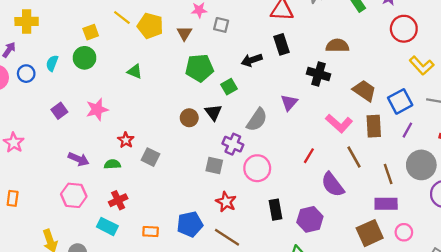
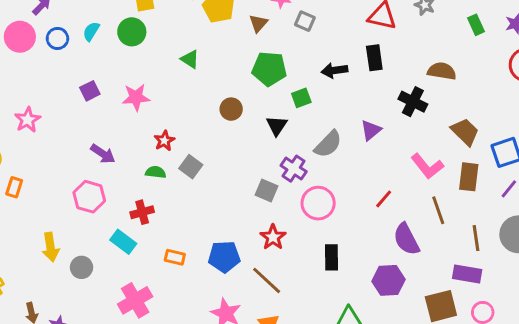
brown circle: (189, 118) -> (231, 109), moved
green semicircle: (112, 164) -> (156, 172), moved
purple hexagon: (310, 219) -> (388, 280), moved

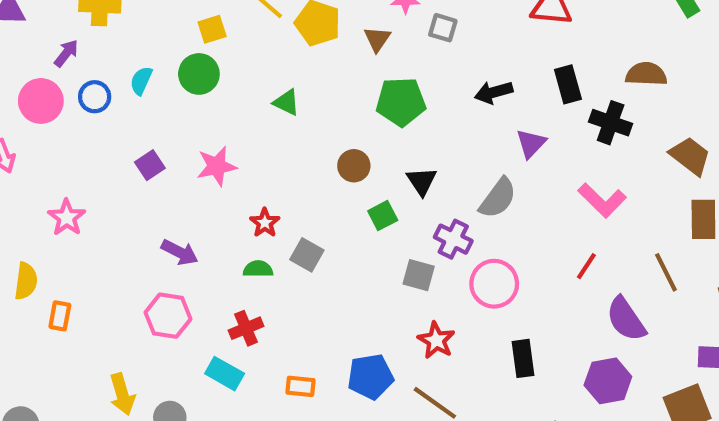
black rectangle: (374, 58) -> (568, 84), moved
green square: (301, 98) -> (383, 216), moved
purple triangle: (371, 130) -> (531, 144), moved
pink L-shape: (427, 166) -> (602, 200), moved

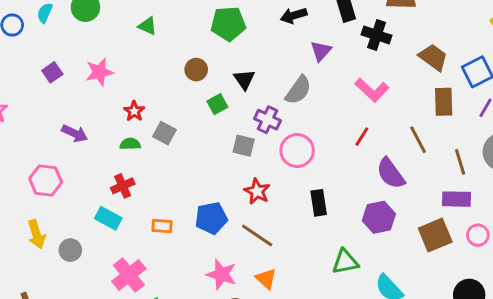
pink hexagon: (168, 316) -> (46, 180), moved

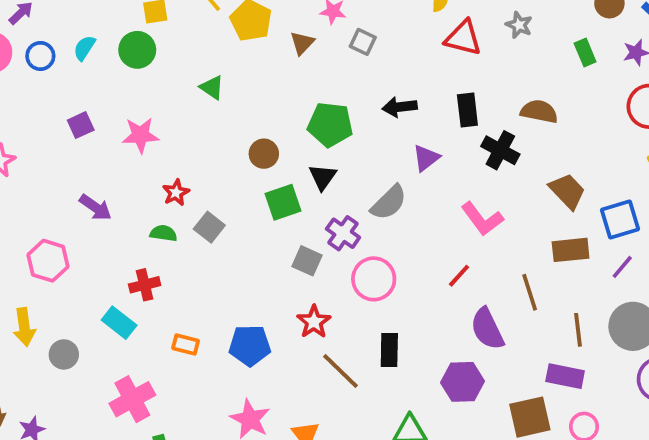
green pentagon: (228, 24) -> (330, 125), moved
brown rectangle: (444, 102) -> (571, 250), turned 76
green square: (217, 104) -> (283, 202), size x1.4
brown line: (257, 235) -> (340, 371), moved

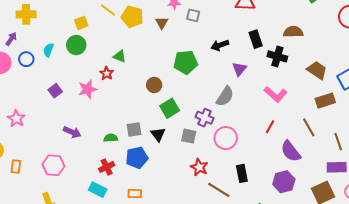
black triangle: (323, 177) -> (158, 134), moved
red star: (176, 193) -> (107, 73), moved
gray square: (209, 227) -> (134, 130), turned -35
blue pentagon: (250, 345) -> (137, 158), moved

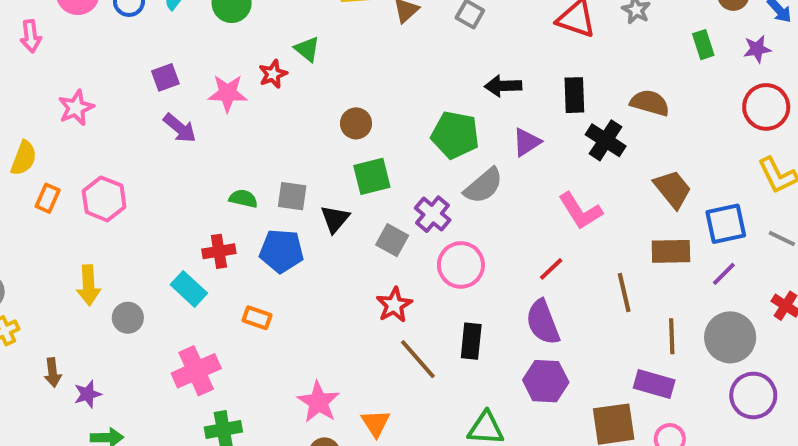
green pentagon: (186, 62) -> (455, 135), moved
purple arrow: (72, 132) -> (180, 128), moved
purple semicircle: (291, 151) -> (543, 322), moved
pink hexagon: (53, 165) -> (104, 199), moved

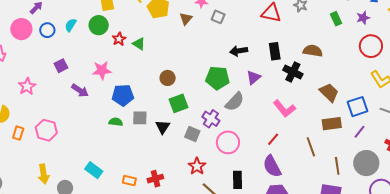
red star: (273, 74) -> (119, 39), moved
purple square: (165, 77) -> (61, 66), moved
red cross: (219, 251) -> (155, 179), moved
blue pentagon: (282, 251) -> (123, 95), moved

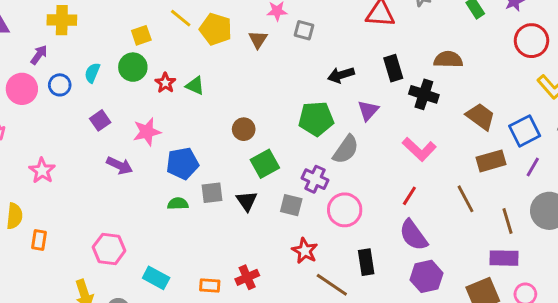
purple square: (61, 66) -> (100, 120), moved
pink hexagon: (46, 130) -> (109, 249), moved

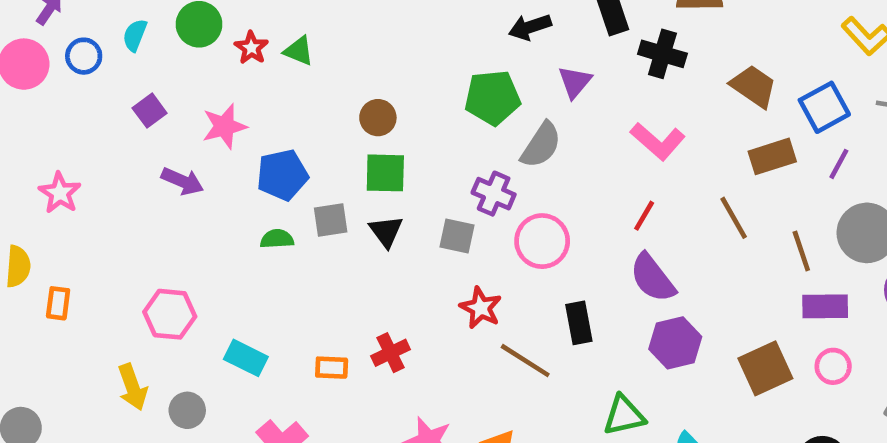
green square: (265, 164) -> (385, 173), moved, turned 32
purple rectangle: (504, 258) -> (825, 306), moved

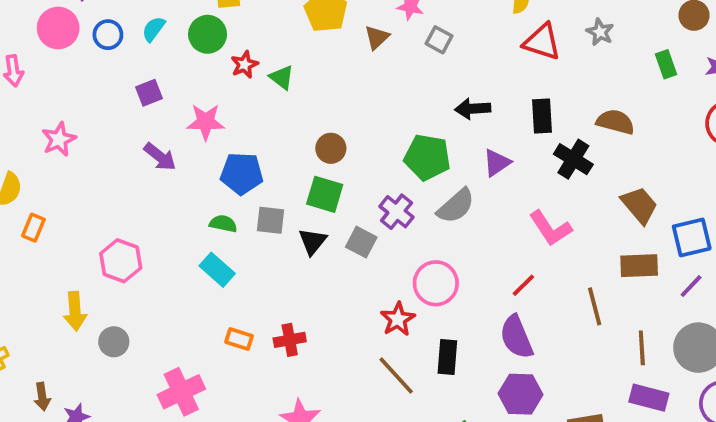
purple cross: (494, 194) -> (397, 212), moved
gray square: (457, 236) -> (361, 242), moved
red star: (481, 308) -> (398, 319), moved
cyan rectangle: (246, 358) -> (217, 270), moved

